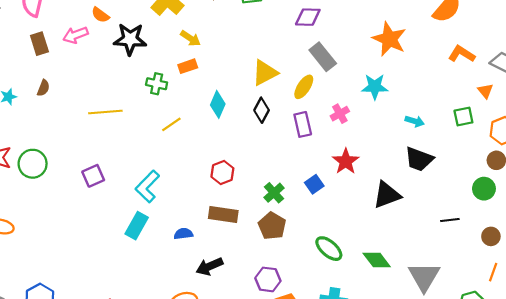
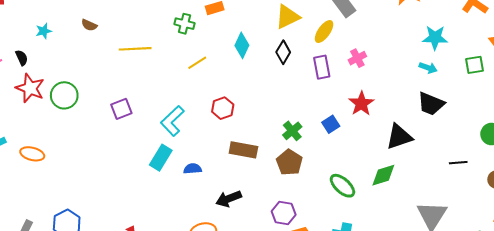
cyan star: (375, 87) -> (435, 38), moved
brown semicircle: (43, 88) -> (89, 25), moved, turned 91
red hexagon: (222, 173) -> (223, 108), moved
blue semicircle: (183, 234) -> (193, 169), moved
green diamond: (377, 260) -> (383, 175), moved, turned -72

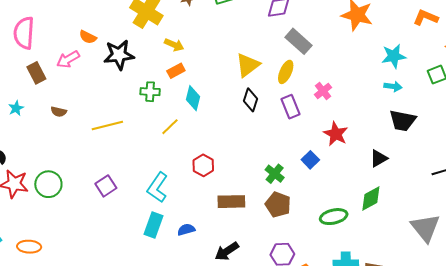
cyan star: (44, 31) -> (16, 108), moved
cyan diamond: (242, 45) -> (193, 98), moved
black triangle: (399, 137) -> (379, 158), size x0.7
green ellipse: (342, 186) -> (334, 217), turned -44

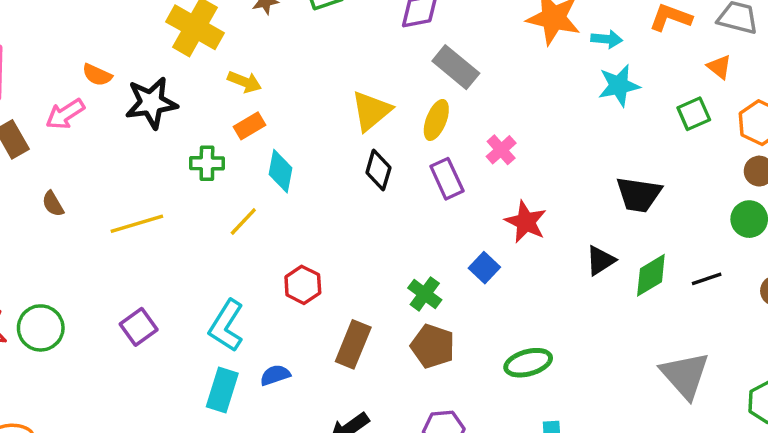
cyan arrow: (393, 86) -> (607, 39), moved
brown semicircle: (59, 112) -> (53, 204), turned 49
green diamond: (371, 198) -> (651, 275), moved
brown rectangle: (231, 202) -> (353, 344), turned -64
blue semicircle: (186, 230) -> (275, 375), moved

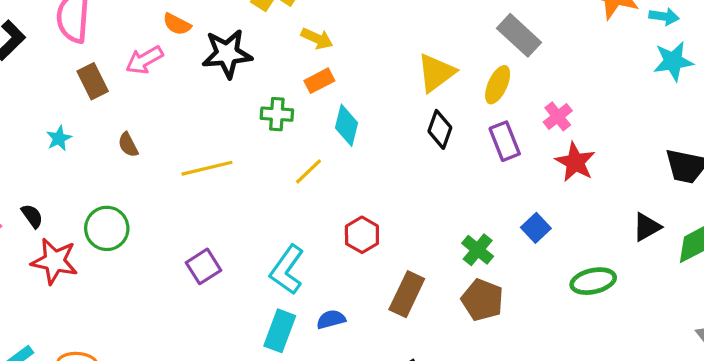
red star: (526, 222) -> (575, 162), moved
green circle: (41, 328) -> (107, 228), moved
green ellipse: (528, 363) -> (593, 281), moved

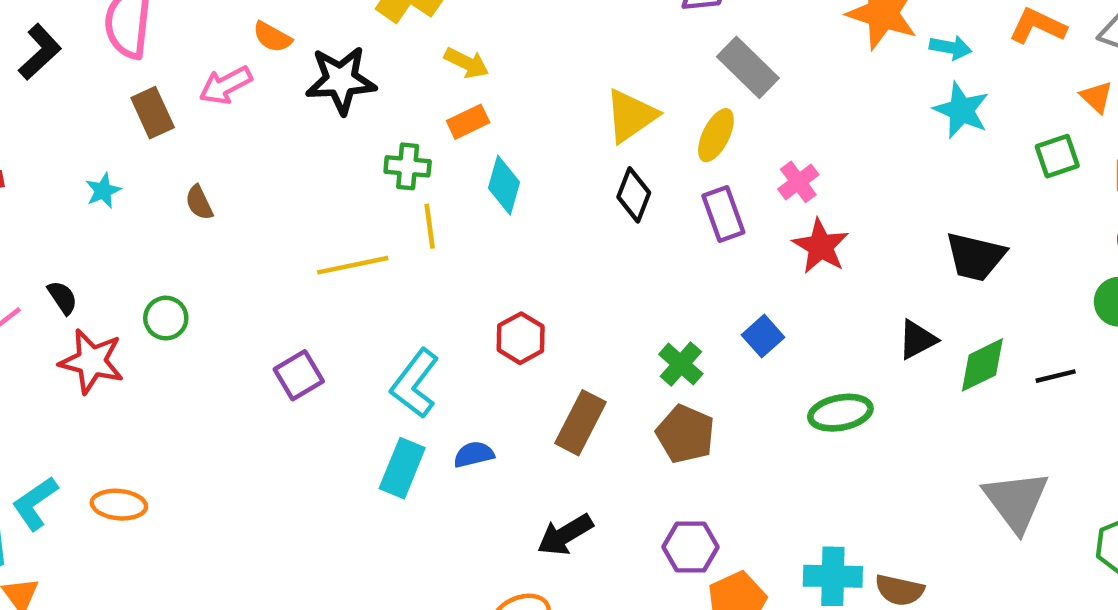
cyan star: (673, 61) -> (961, 110), turned 30
yellow line: (207, 168) -> (353, 265), moved
yellow line: (309, 171) -> (430, 226), moved, turned -56
green circle: (107, 228) -> (166, 318), size x0.7

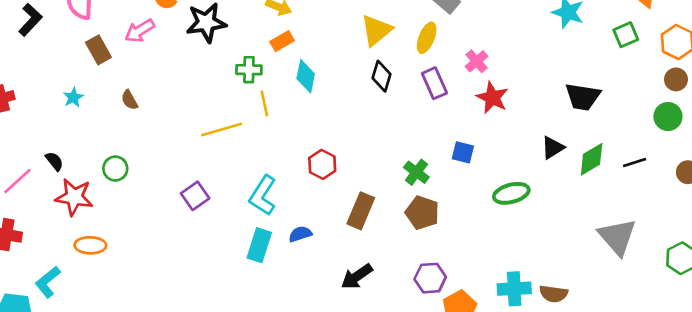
blue square: (763, 336) -> (463, 152), turned -30
orange ellipse: (119, 505) -> (90, 245), moved

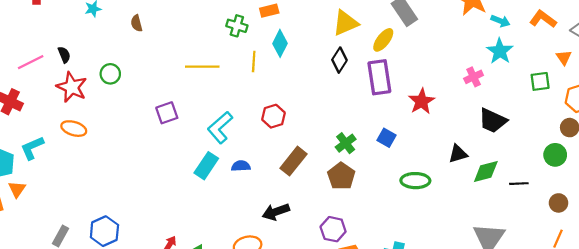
pink cross: (477, 61) -> (474, 77), moved
purple rectangle: (434, 83) -> (379, 77), size x1.4
yellow line: (264, 103) -> (254, 62), moved

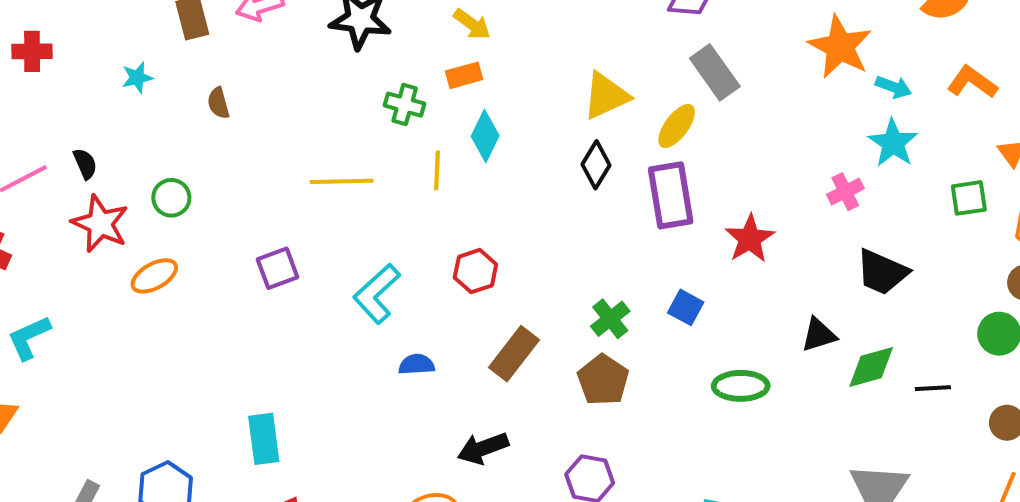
orange ellipse: (74, 129) -> (154, 276), moved, turned -45
cyan rectangle: (206, 166) -> (264, 439), moved, turned -40

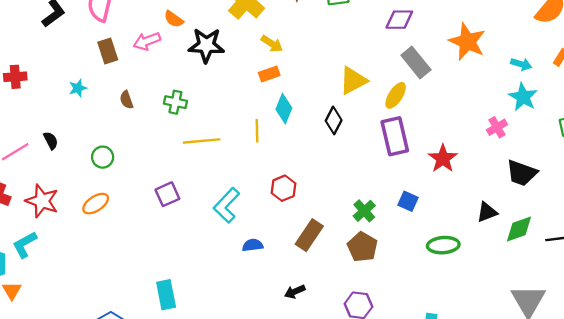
orange star: (840, 47) -> (467, 42), moved
green cross: (405, 105) -> (175, 102), moved
black diamond: (596, 165) -> (334, 120), moved
red star: (100, 224) -> (42, 201), moved
black arrow: (483, 448) -> (295, 292), size x0.7

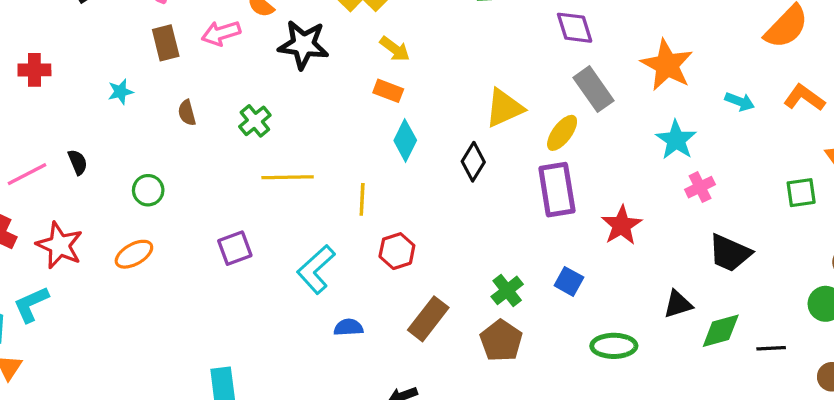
purple diamond: (399, 20) -> (575, 28), turned 68
orange rectangle: (269, 74) -> (388, 91), turned 36
cyan star: (523, 97) -> (676, 140), moved
green cross: (175, 102) -> (255, 121), turned 35
yellow line: (257, 131) -> (362, 199), moved

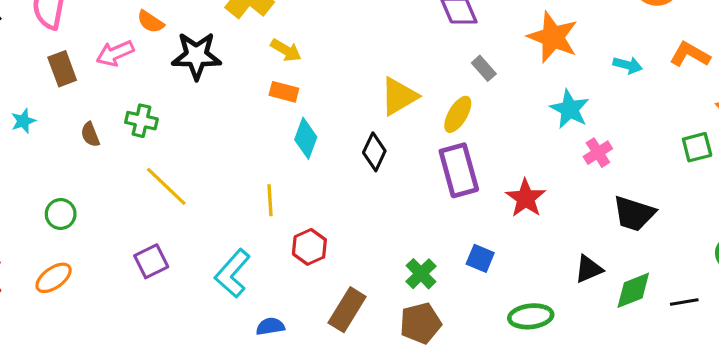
gray rectangle: (594, 89) -> (484, 68), size x0.6
green cross: (255, 121) -> (141, 121), moved, turned -32
yellow line: (288, 177) -> (166, 186), moved, turned 51
brown pentagon: (501, 341) -> (420, 323), turned 30

